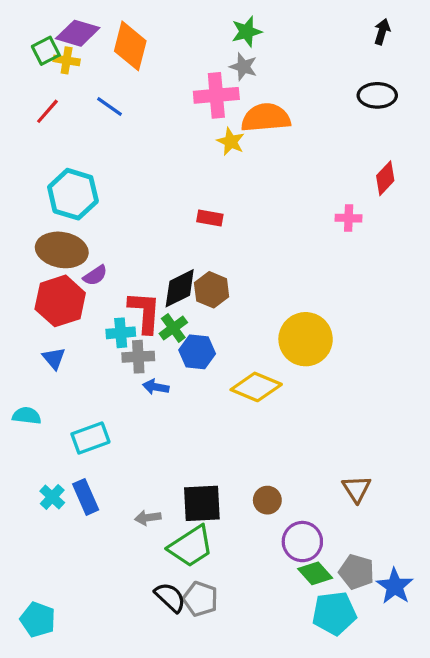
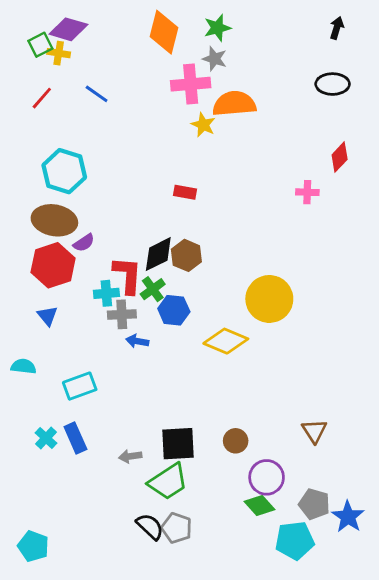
orange diamond: (130, 46) -> (164, 32), moved
green diamond: (315, 573) -> (259, 505), moved

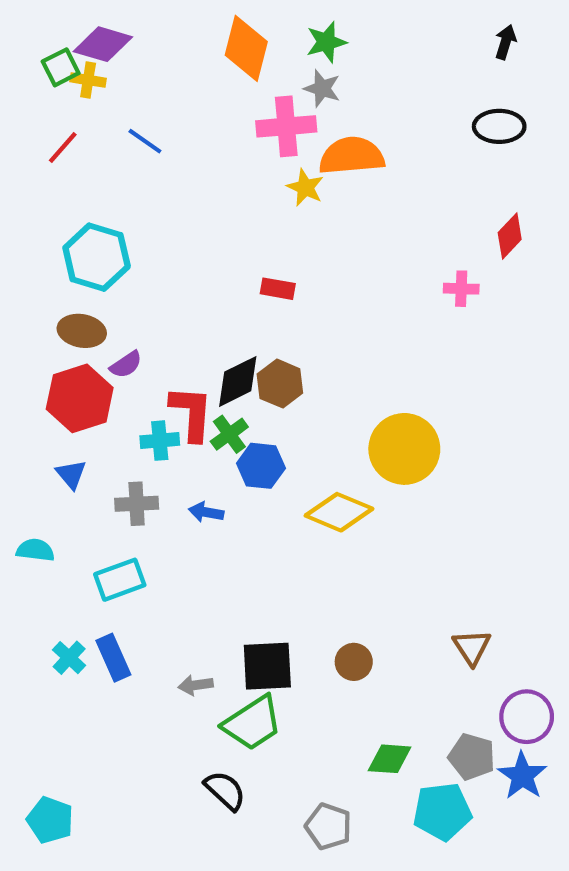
brown ellipse: (54, 220) -> (82, 331), size x0.7
gray cross: (122, 314) -> (137, 504), moved
purple circle: (267, 477) -> (527, 717), moved
green diamond: (259, 505) -> (390, 759), turned -44
gray pentagon: (177, 528) -> (328, 826), moved

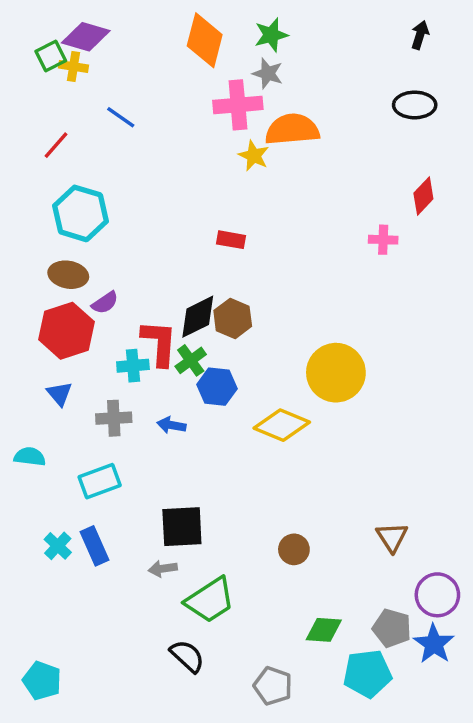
red line: (63, 147) -> (56, 145), moved
black square: (267, 666) -> (182, 527), moved

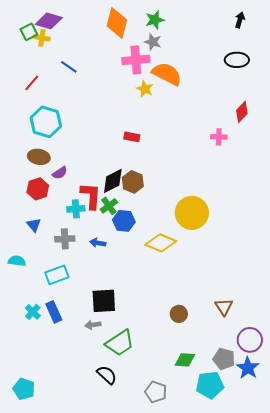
orange semicircle: (292, 129) -> (167, 74), turned 32
red hexagon: (66, 331) -> (38, 189), size x0.7
brown circle: (294, 549) -> (179, 314), moved

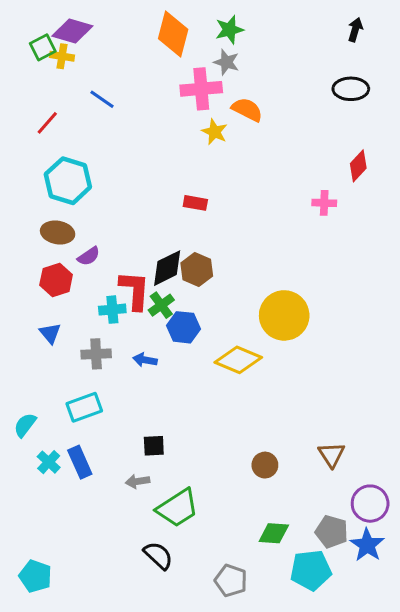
orange semicircle: (167, 74) -> (247, 110), size x0.7
cyan semicircle: (17, 261) -> (25, 425), moved, turned -60
black square: (104, 301) -> (154, 446), size x0.6

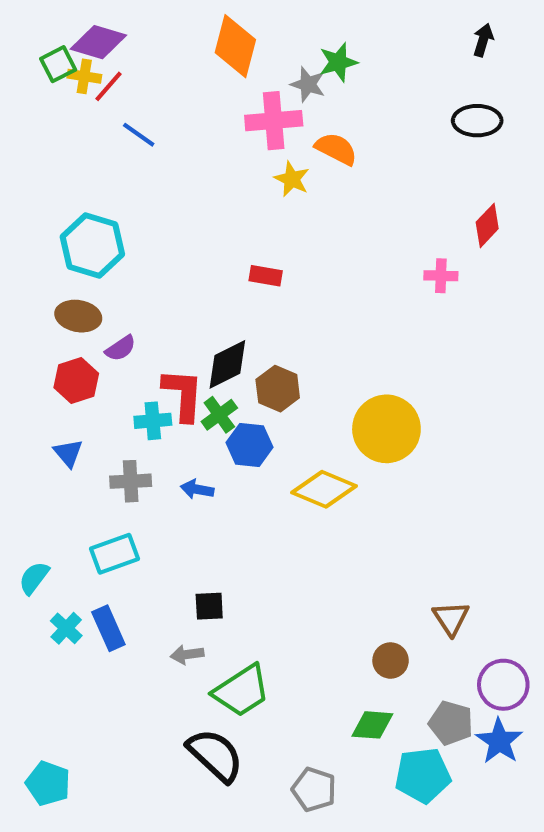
green star: (229, 30) -> (338, 62), moved
red line: (47, 123) -> (108, 86), moved
brown hexagon: (197, 270) -> (278, 389), moved
brown circle: (265, 465) -> (391, 661), moved
black semicircle: (158, 555) -> (215, 755), size x1.4

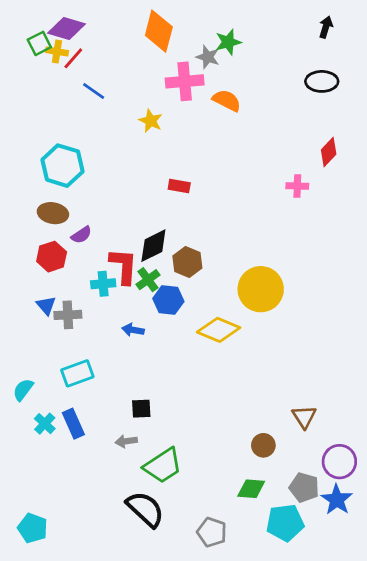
yellow star: (292, 179) -> (151, 121), moved
gray cross: (131, 481) -> (68, 315), moved

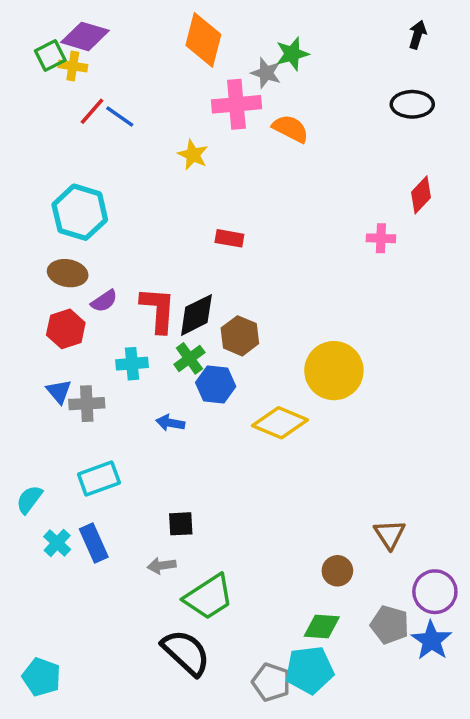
red line: (73, 58) -> (92, 111), moved
red L-shape: (124, 266) -> (158, 310), moved
cyan pentagon: (285, 523) -> (310, 670), moved

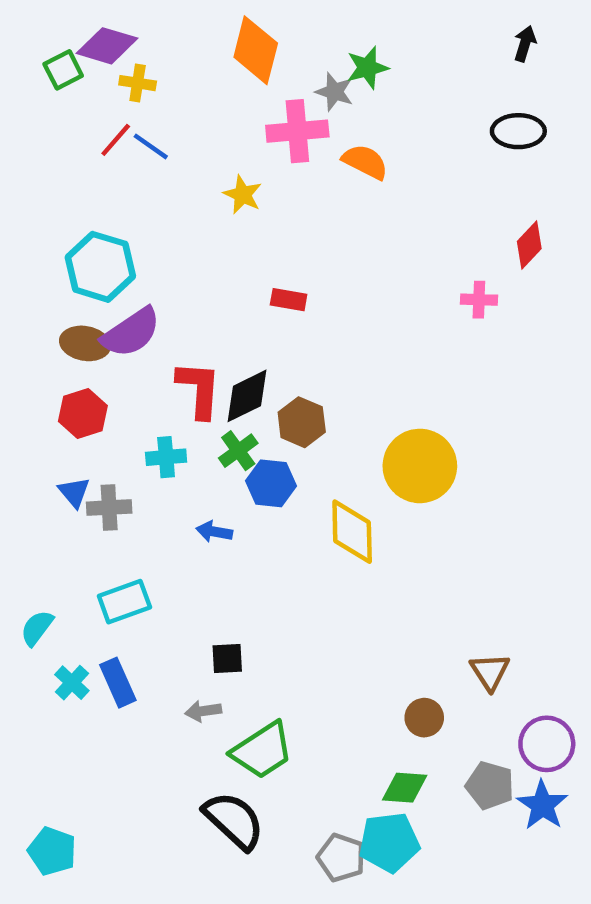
yellow cross: (73, 66) -> (138, 83), moved
purple semicircle: (104, 301) -> (131, 332), moved, size x1.8
yellow diamond: (280, 423) -> (352, 532), turned 66

